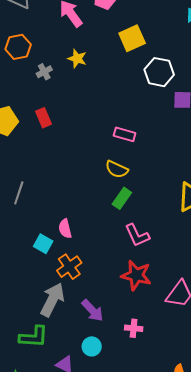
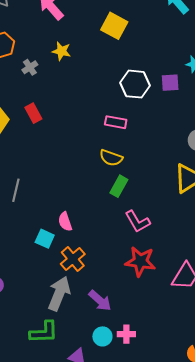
yellow square: (132, 38) -> (114, 26), turned -32
white hexagon: (159, 72) -> (135, 84), moved
pink cross: (134, 328) -> (126, 334), moved

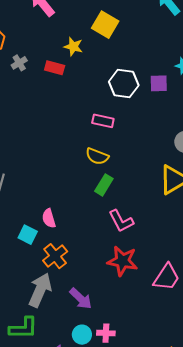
yellow star: (61, 51) -> (73, 47), moved
red rectangle: (33, 113) -> (55, 68), moved, turned -48

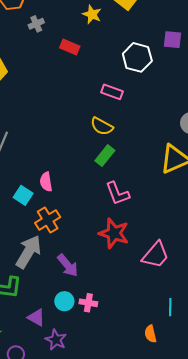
red rectangle: (55, 68) -> (70, 47), moved
purple square: (159, 83) -> (172, 40), moved

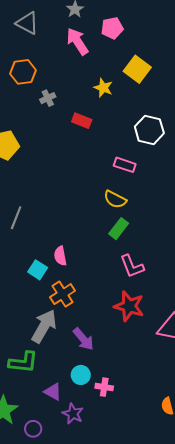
pink cross: (88, 303) -> (104, 387), moved

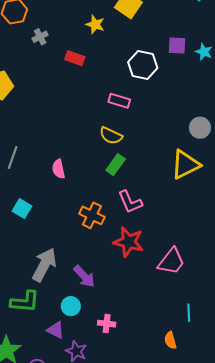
pink semicircle: (60, 256) -> (58, 169), moved
cyan square: (38, 270) -> (22, 209), moved
orange cross: (63, 294) -> (92, 215), moved, turned -30
cyan circle: (81, 375) -> (71, 306), moved

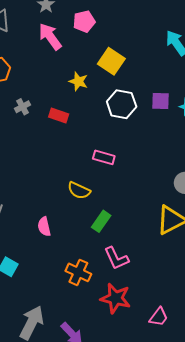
gray cross: (40, 37) -> (23, 107), moved
white hexagon: (143, 65) -> (122, 104), moved
yellow semicircle: (111, 136) -> (79, 190), moved
pink trapezoid: (171, 261) -> (159, 317), size x0.7

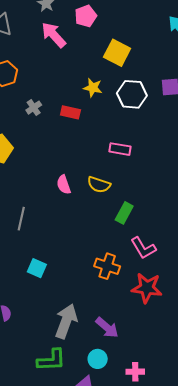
yellow star: (78, 81) -> (93, 88), moved
pink semicircle: (44, 227) -> (64, 185), moved

